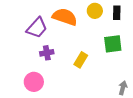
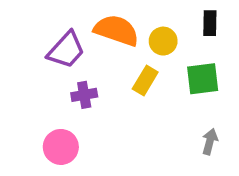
yellow circle: (95, 11) -> (163, 41), moved
yellow rectangle: (81, 60) -> (145, 81), moved
gray arrow: (123, 88) -> (210, 142), moved

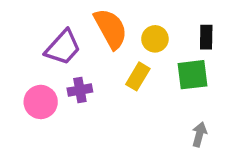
black rectangle: (210, 23) -> (206, 37), moved
orange semicircle: (116, 30) -> (111, 29), turned 42
pink circle: (61, 147) -> (41, 102), moved

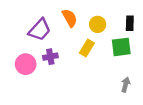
orange semicircle: (111, 29) -> (70, 18), size x0.7

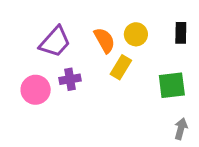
orange semicircle: (70, 18) -> (104, 40), moved
green square: (121, 47) -> (172, 85), moved
gray arrow: (126, 85) -> (181, 129), moved

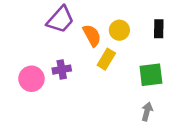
purple trapezoid: (55, 42) -> (60, 20), moved
gray arrow: (181, 129) -> (147, 112), moved

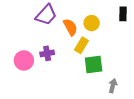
black rectangle: (159, 29) -> (123, 14), moved
green square: (151, 75) -> (94, 65), moved

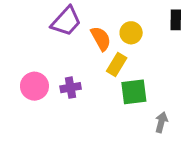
purple cross: (47, 53) -> (71, 88), moved

